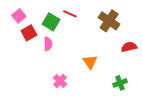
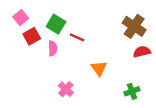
red line: (70, 14) -> (77, 37), moved
brown cross: (109, 21) -> (134, 26), moved

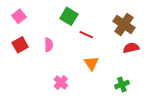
green square: (56, 24) -> (69, 16), moved
red square: (32, 36) -> (20, 45), moved
red line: (77, 37) -> (86, 35), moved

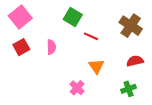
pink square: (19, 16) -> (20, 17), size x1.5
red semicircle: (131, 48) -> (135, 61), moved
pink cross: (61, 82) -> (77, 88), moved

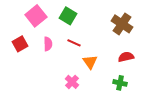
pink square: (20, 17) -> (36, 16), moved
red line: (91, 36) -> (74, 43), moved
green cross: (129, 89) -> (120, 83), turned 32

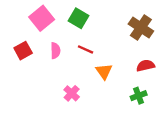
pink cross: (72, 82) -> (72, 93), moved
green cross: (120, 83) -> (139, 96), turned -32

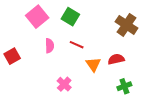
red square: (23, 51) -> (12, 56), moved
red semicircle: (145, 66) -> (116, 59), moved

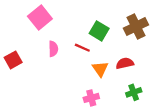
green square: (70, 17) -> (99, 31), moved
brown cross: (126, 25) -> (136, 26), turned 30
pink cross: (64, 84) -> (91, 98), moved, turned 32

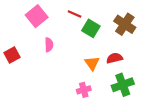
brown cross: (136, 26) -> (125, 24), turned -30
red line: (82, 48) -> (75, 14), moved
green cross: (134, 92) -> (123, 85), size x1.5

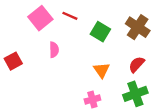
red line: (75, 14) -> (70, 16), moved
red semicircle: (115, 58) -> (137, 64), moved, turned -35

